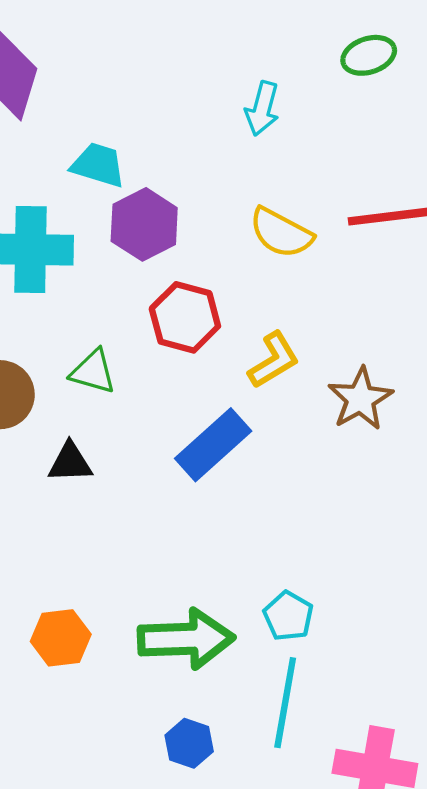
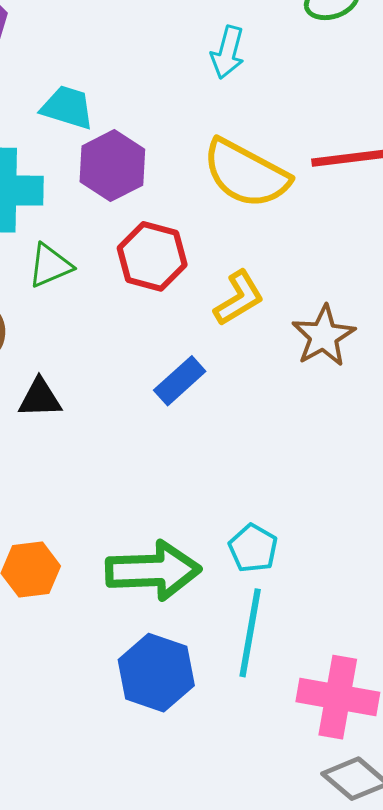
yellow semicircle: (281, 233) -> (246, 174), size x1.4
green triangle: (93, 372) -> (50, 266), moved, turned -39
blue rectangle: (213, 445) -> (180, 381), size x0.7
blue hexagon: (189, 743) -> (156, 673), size x1.6

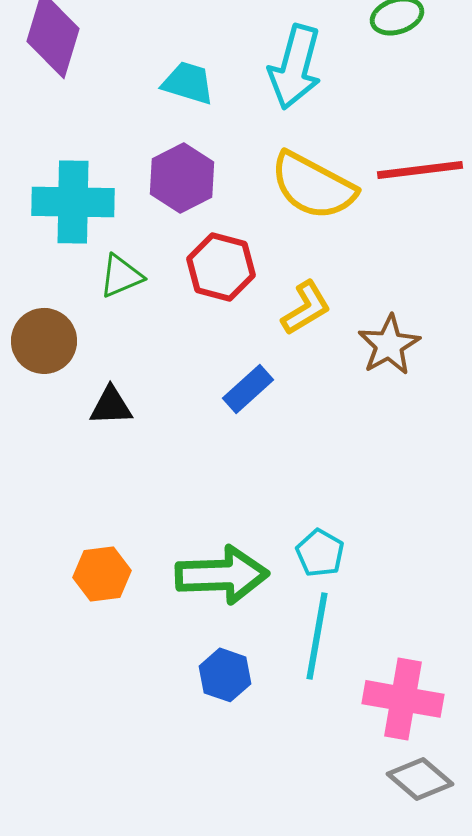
cyan arrow: (228, 52) -> (295, 67), size x1.6
cyan trapezoid: (67, 107) -> (188, 83), moved
blue hexagon: (156, 673) -> (225, 675), size x0.7

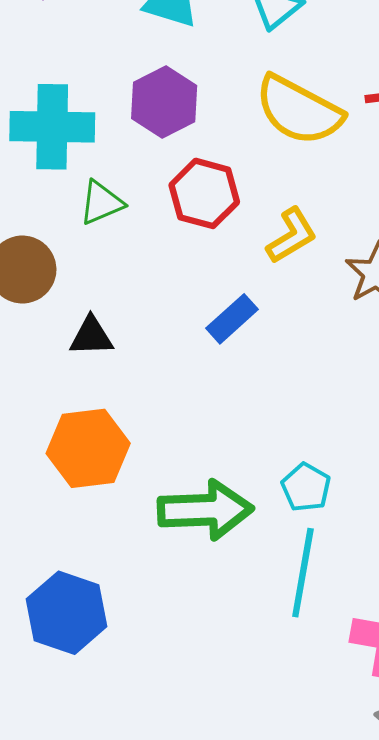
orange hexagon: (102, 574) -> (88, 448), moved, size x1.4
blue hexagon: (225, 675) -> (67, 613), moved, size x1.5

